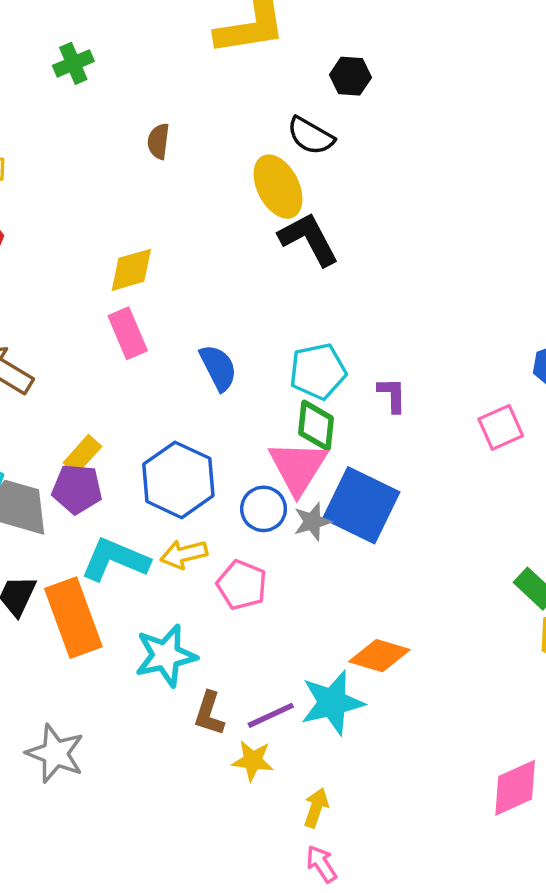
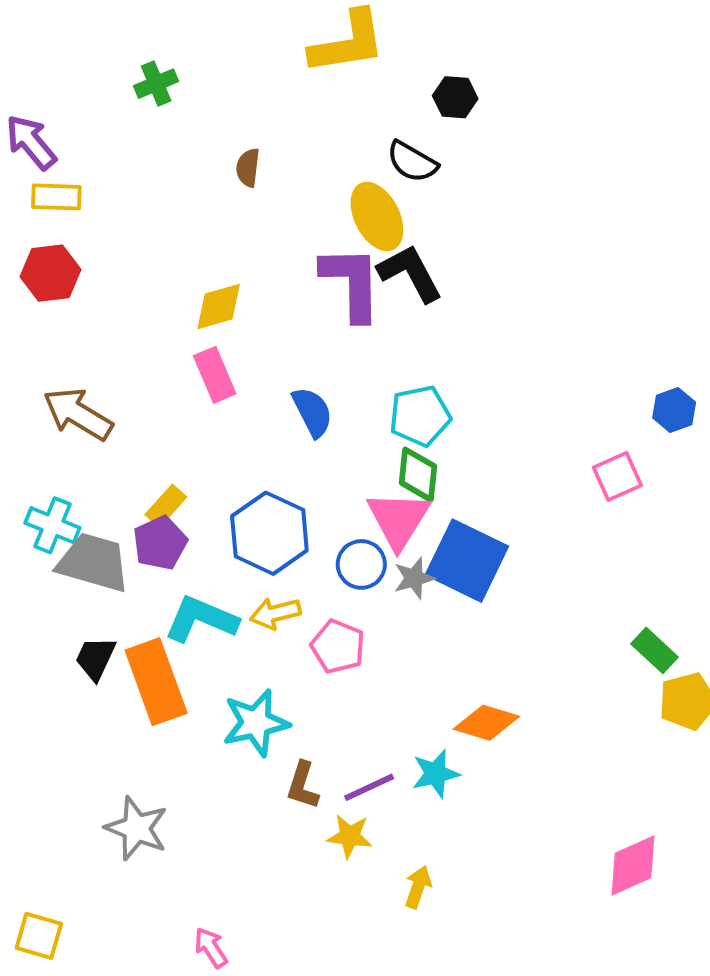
purple L-shape: (392, 395) -> (352, 283), moved, size x2.0
purple pentagon: (77, 489) -> (160, 543), turned -30
cyan star: (332, 703) -> (436, 774), size x0.7
pink arrow: (321, 864) -> (211, 948), moved

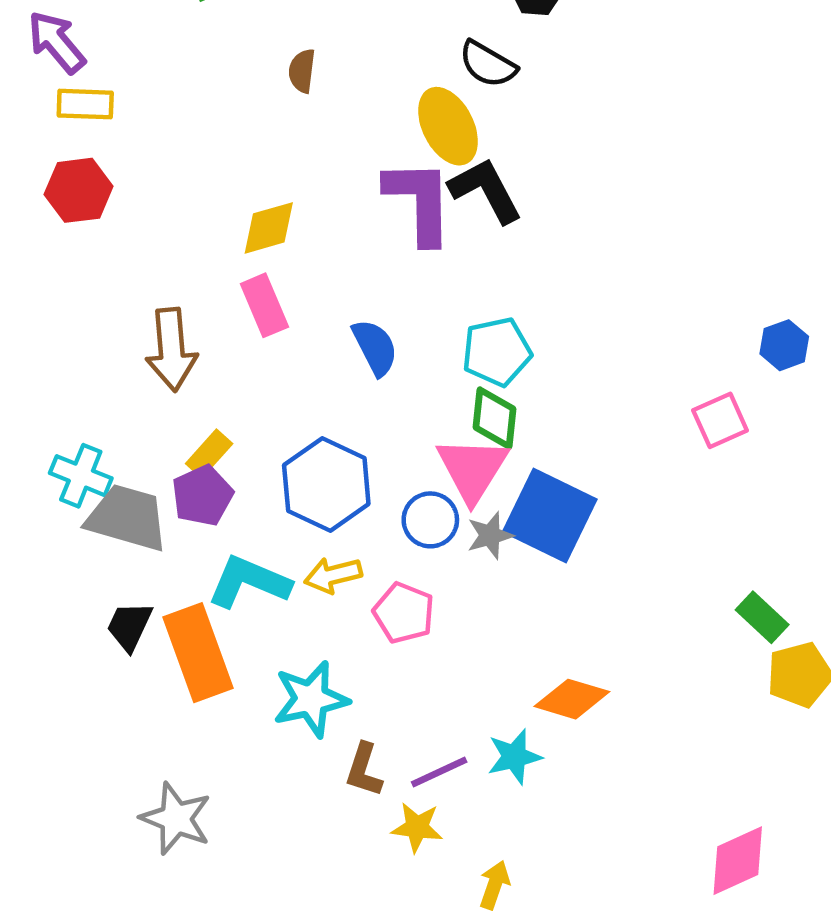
brown arrow: (78, 414) -> (171, 350), moved, turned -126

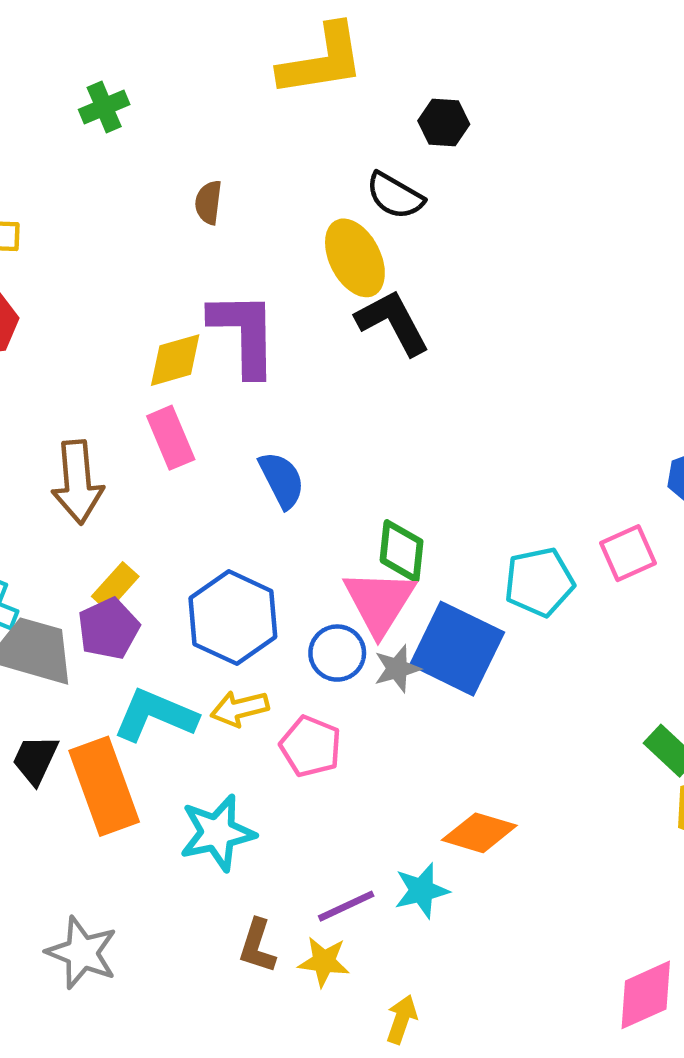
purple L-shape: (419, 201) -> (244, 333), moved
cyan pentagon: (497, 352) -> (539, 582), moved
brown L-shape: (364, 770) -> (257, 946), moved

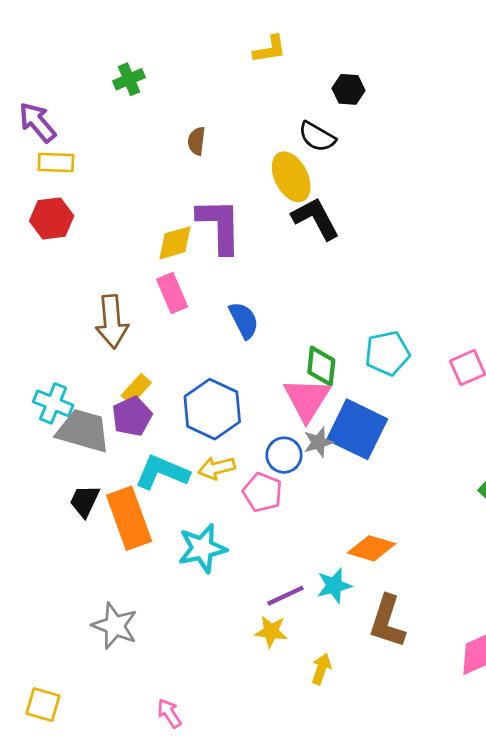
yellow L-shape: (322, 60) -> (270, 49), size x0.6
cyan pentagon: (539, 582) -> (387, 353), moved
blue circle: (337, 653) -> (284, 455), moved
brown L-shape: (257, 946) -> (387, 621), moved, size x1.5

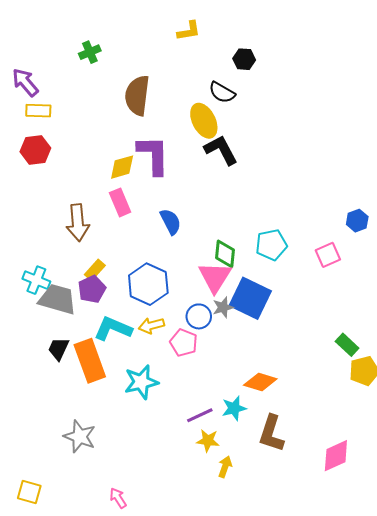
brown semicircle: (196, 141) -> (137, 95), size x2.0
yellow star: (271, 631) -> (208, 441), moved

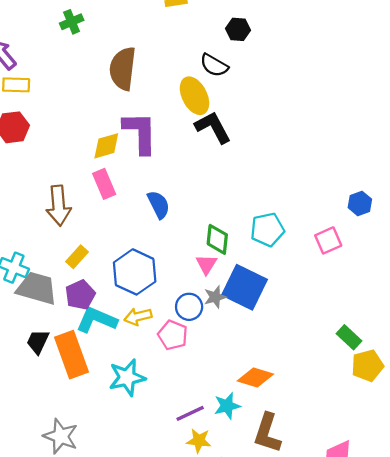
pink triangle: (215, 277) -> (206, 264), size x0.6
purple pentagon: (92, 289) -> (80, 295), moved

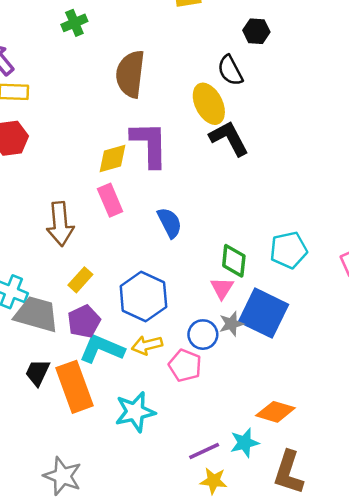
black semicircle: (214, 65) -> (230, 70), turned 32

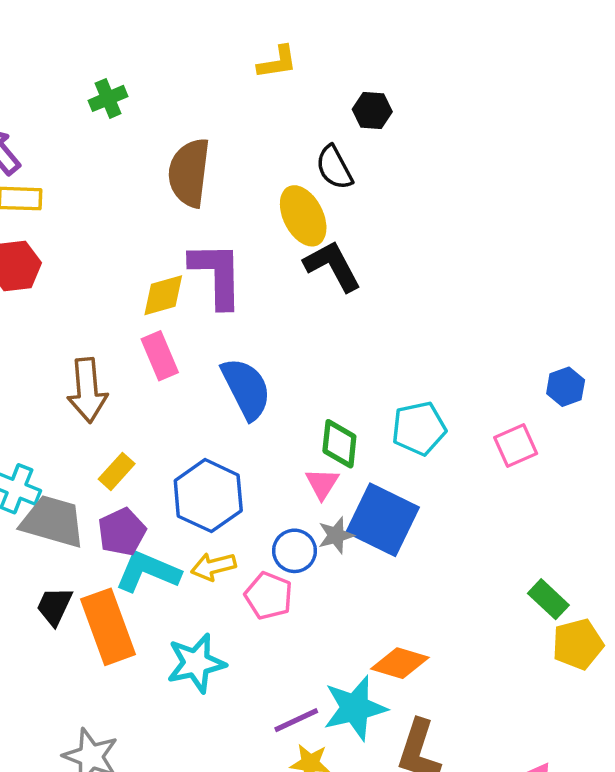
blue semicircle: (170, 223) -> (246, 389), size x1.4
cyan star: (245, 443) -> (355, 708), size x1.5

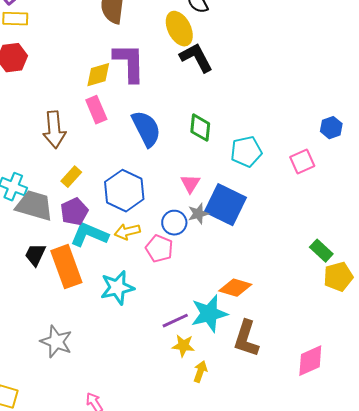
green diamond: (339, 444) -> (200, 128), moved

